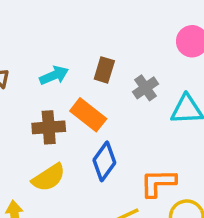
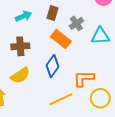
orange rectangle: (88, 115) -> (61, 39), moved

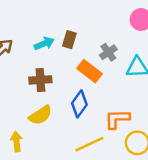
brown rectangle: (53, 13) -> (69, 40), moved

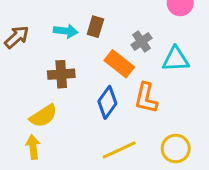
cyan arrow: (44, 43) -> (66, 31), turned 30
yellow semicircle: (40, 115) -> (43, 116), moved
orange L-shape: (117, 119) -> (146, 98), moved, turned -76

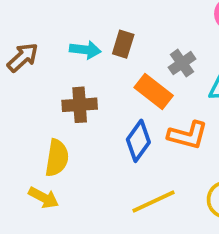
orange L-shape: (146, 98) -> (188, 135), turned -88
yellow semicircle: (43, 116) -> (57, 158), turned -48
yellow arrow: (33, 147) -> (44, 198), turned 125

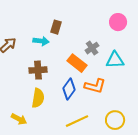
brown rectangle: (123, 44) -> (56, 27), moved
yellow semicircle: (57, 158) -> (38, 98), moved

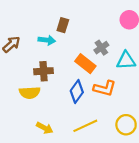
yellow semicircle: (38, 98) -> (30, 93), moved, turned 78
yellow arrow: (19, 119) -> (45, 128), moved

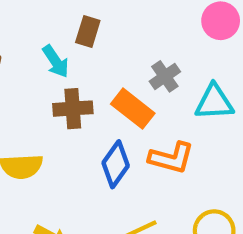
cyan arrow: (47, 40) -> (56, 61), turned 49
brown cross: (44, 71) -> (73, 109), moved

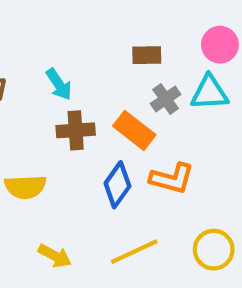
brown rectangle: (88, 31) -> (147, 55), moved, turned 72
cyan triangle: (214, 102) -> (209, 93), moved

